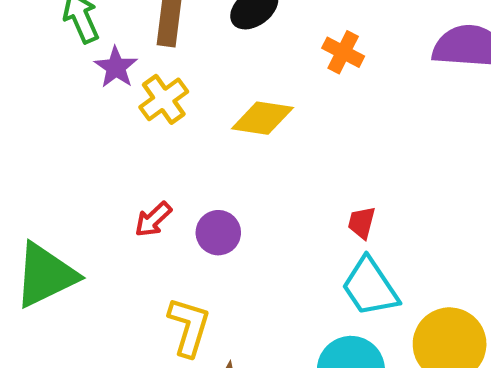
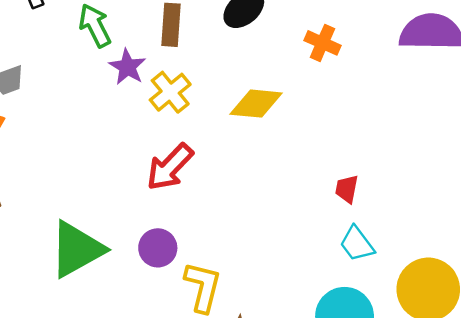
red arrow: (153, 219) -> (170, 167), moved, size x1.5
purple circle: (218, 233) -> (158, 248), moved
cyan trapezoid: (370, 287) -> (357, 244), size x0.7

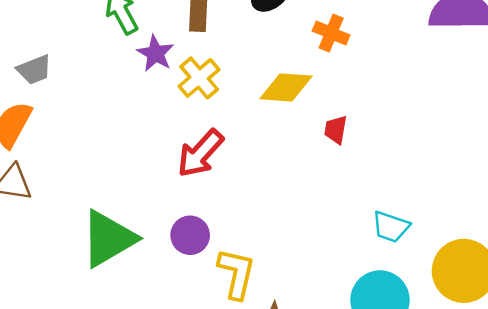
orange cross: (322, 43) -> (331, 33), moved
red trapezoid: (347, 189) -> (336, 130), moved
cyan trapezoid: (357, 244) -> (391, 227), turned -33

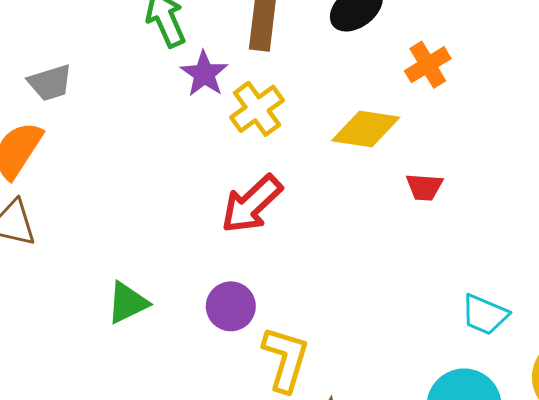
orange cross: (331, 33) -> (428, 65), turned 32
red trapezoid: (336, 130) -> (424, 187), turned -100
green triangle: (108, 239) -> (127, 303), size x0.6

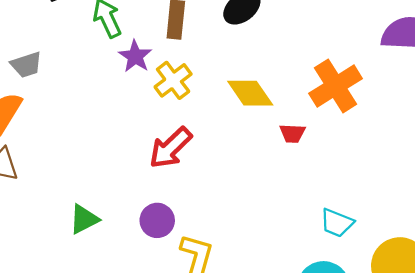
orange cross: (428, 65) -> (336, 86), moved, size x1.6
yellow diamond: (366, 129) -> (250, 93), turned 48

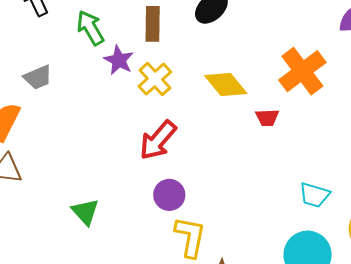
gray trapezoid: (26, 65) -> (38, 77), moved
green triangle: (84, 219) -> (85, 212), turned -40
purple circle: (157, 220) -> (169, 195), moved

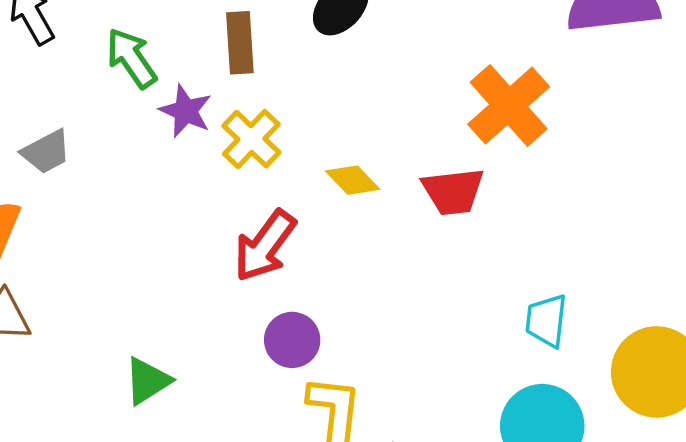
yellow diamond: (226, 84) -> (353, 180), moved, size x0.7
red trapezoid: (267, 118) -> (453, 191), size x1.5
cyan trapezoid: (314, 195) -> (546, 321), turned 84
green triangle: (85, 212) -> (147, 381), turned 44

